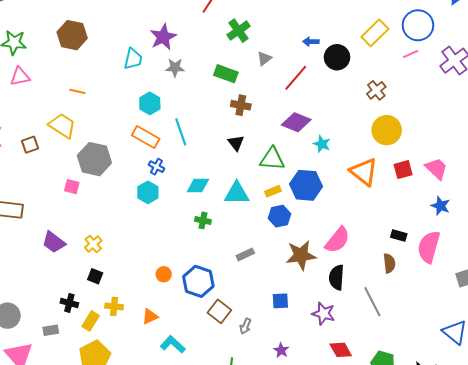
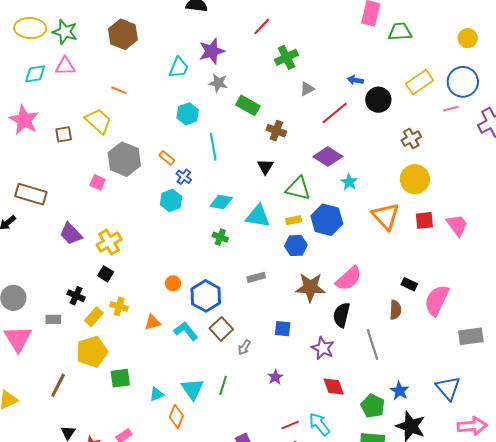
green rectangle: (226, 74) -> (248, 105), moved
orange rectangle: (146, 137) -> (167, 158), moved, size x0.6
blue star: (440, 206) -> (400, 391), moved
yellow cross: (93, 244) -> (109, 242), size x1.4
cyan L-shape: (173, 344) -> (186, 331), moved

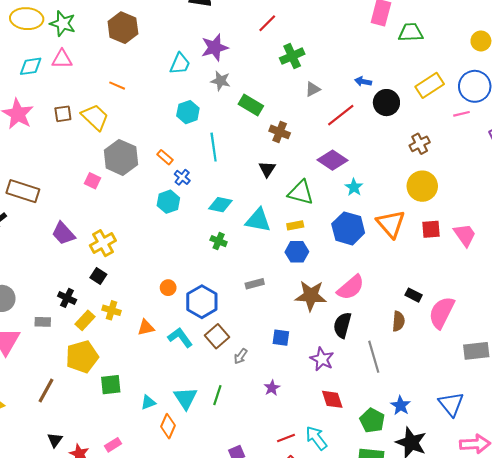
brown square: (64, 134) -> (63, 114), moved
blue hexagon: (327, 220) -> (348, 228), moved

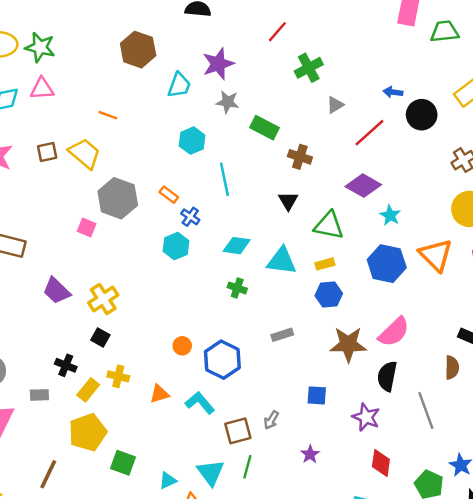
brown hexagon: (123, 28) -> (138, 50), moved
brown square: (217, 336) -> (238, 431), moved, turned 30
green square: (111, 385) -> (123, 463), turned 30
red diamond: (332, 399) -> (381, 463), turned 30

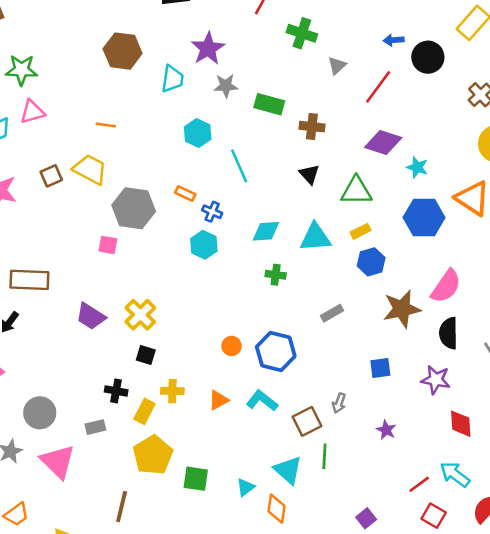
green cross: (309, 68) -> (302, 33), turned -32

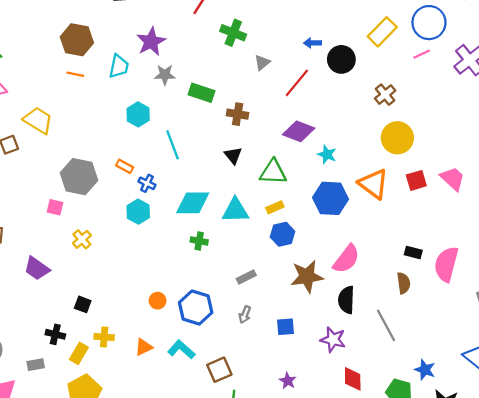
orange line: (106, 125) -> (75, 74), moved
yellow trapezoid: (90, 169) -> (38, 120), moved
cyan diamond: (266, 231) -> (193, 203), size x1.4
yellow cross: (140, 315) -> (82, 239), moved, size x0.7
gray arrow: (339, 403) -> (245, 315), moved

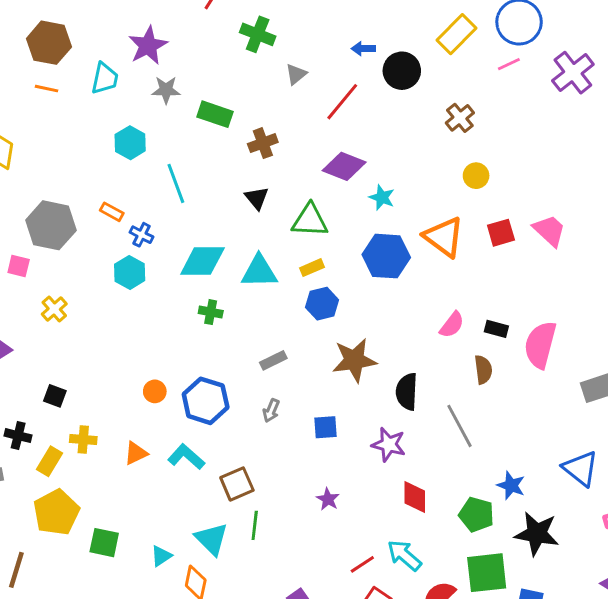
brown cross: (238, 114) -> (263, 143), turned -30
yellow circle: (397, 138) -> (476, 176), size x0.6
pink semicircle: (346, 259) -> (452, 325), moved, size x0.7

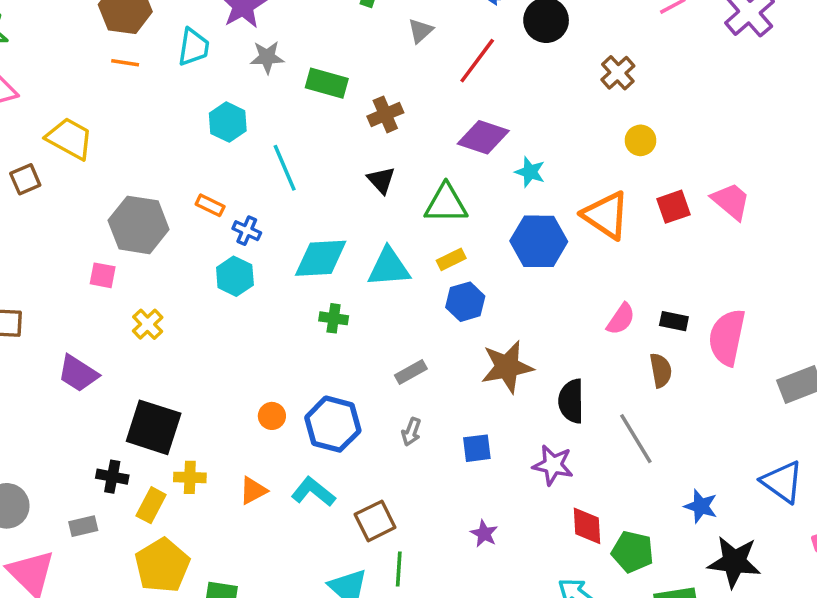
black square: (55, 396) -> (154, 427), size x2.0
green pentagon: (476, 515) -> (633, 552), moved

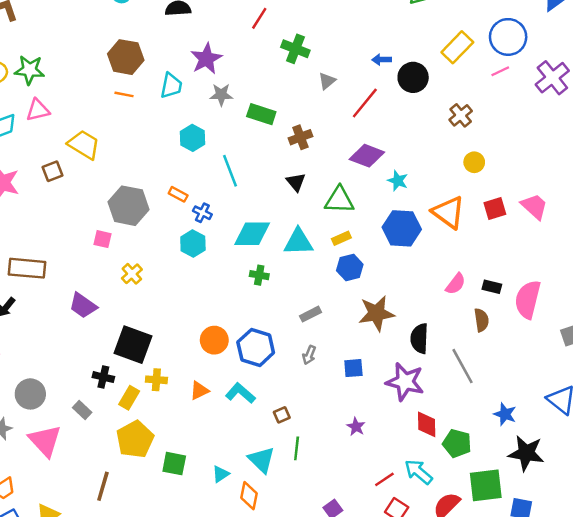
orange circle: (272, 416) -> (214, 340), size x1.5
purple star: (553, 465) -> (405, 382), size x1.4
brown square: (375, 521) -> (282, 415), size x0.6
gray rectangle: (83, 526) -> (82, 410), turned 54

